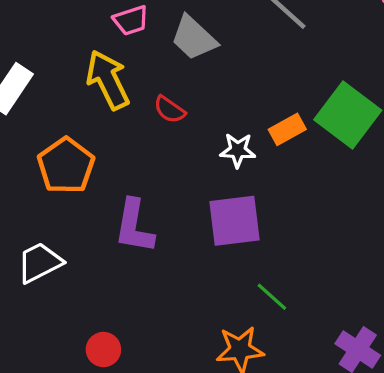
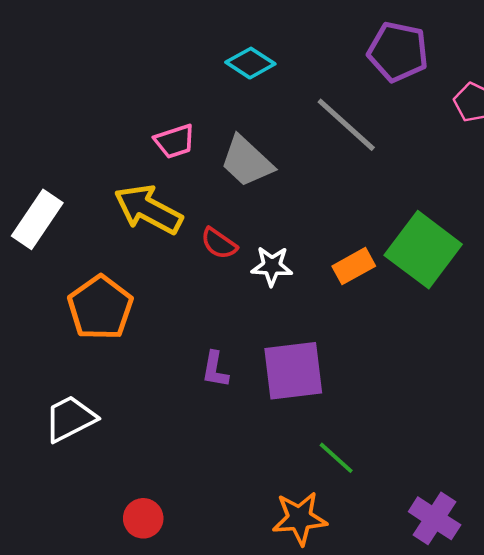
yellow arrow: (108, 80) -> (148, 209), turned -36
white star: (238, 150) -> (272, 266), moved
purple L-shape: (134, 226) -> (215, 369), moved, size x0.6

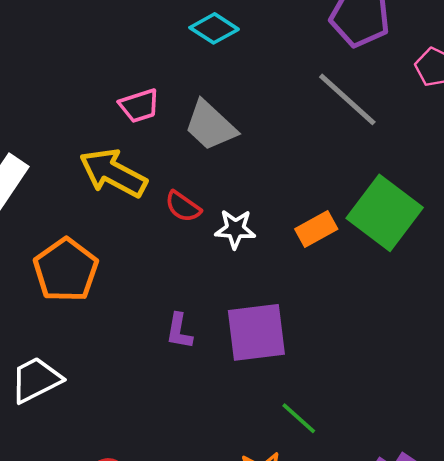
gray line: (346, 125) -> (347, 99), moved

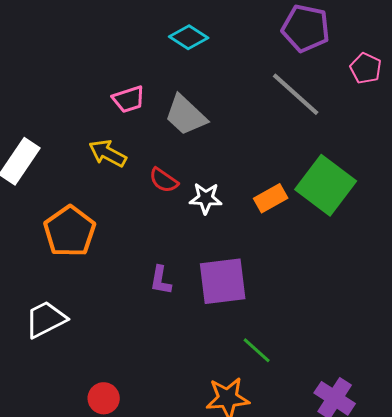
yellow arrow: (113, 173) -> (108, 153), size x0.7

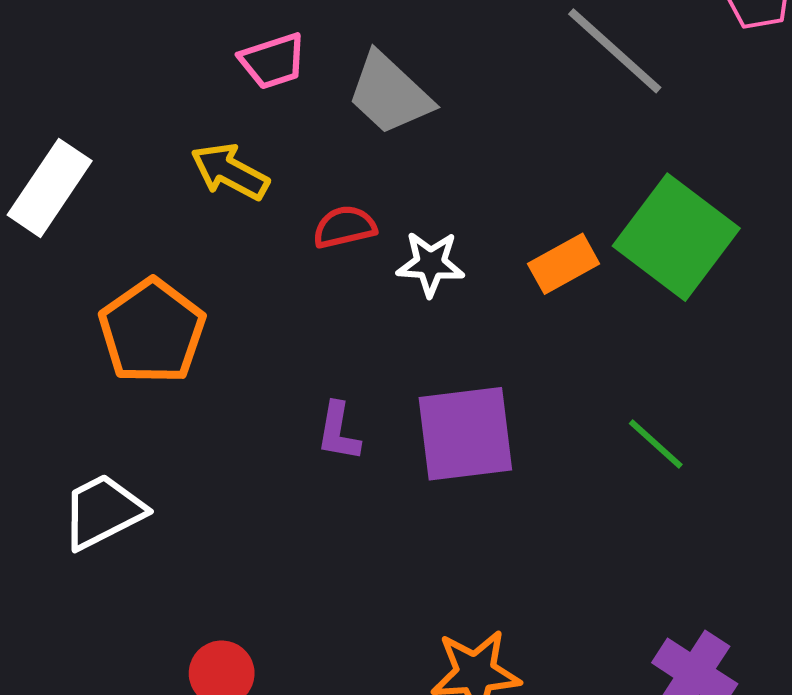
red semicircle: (164, 180) -> (345, 227), turned 132
green line: (257, 350) -> (656, 444), moved

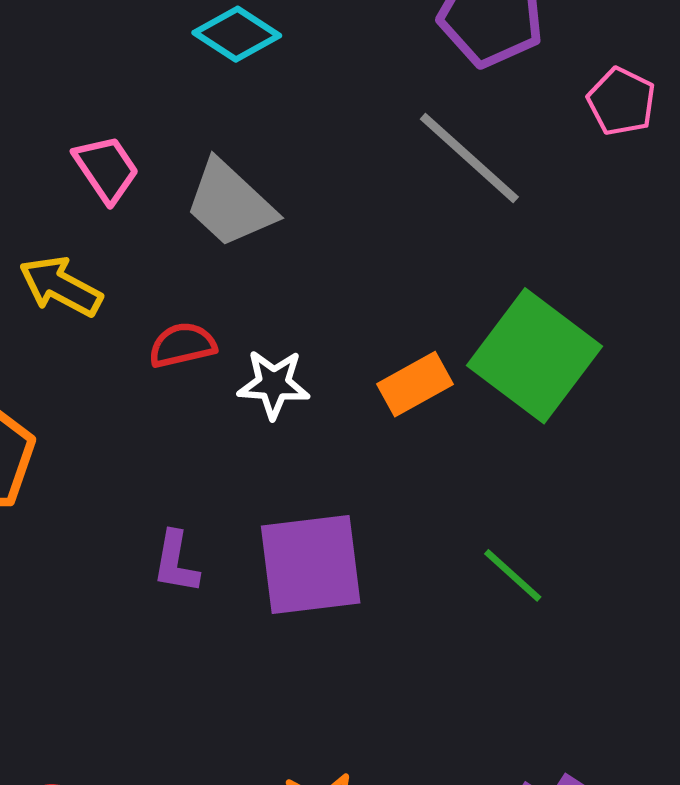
pink trapezoid: (273, 61) -> (106, 169), turned -106

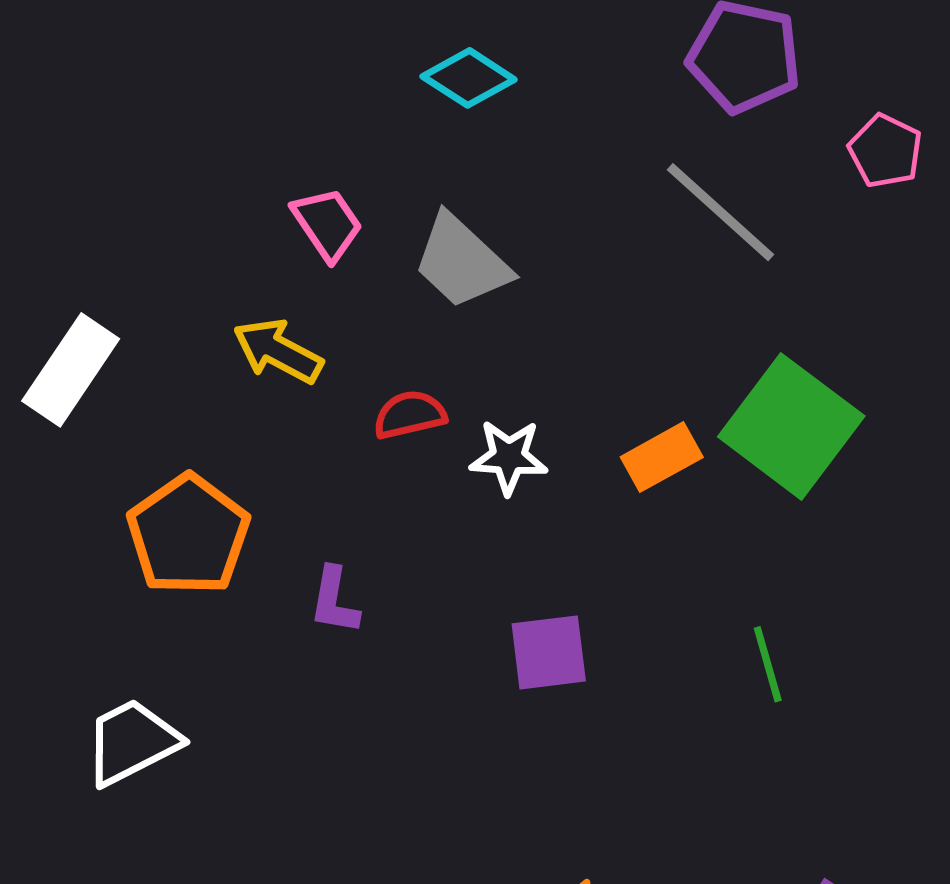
purple L-shape: (176, 562) -> (334, 601), moved
purple square: (311, 565) -> (549, 652), size x0.7
green line: (513, 575) -> (768, 664), turned 32

